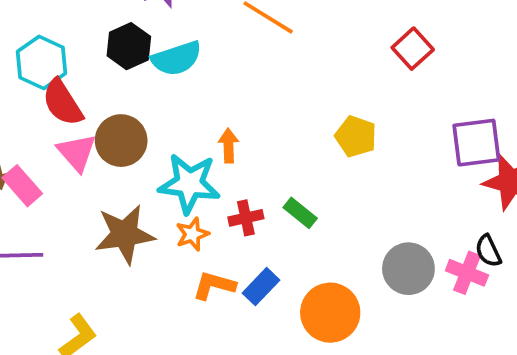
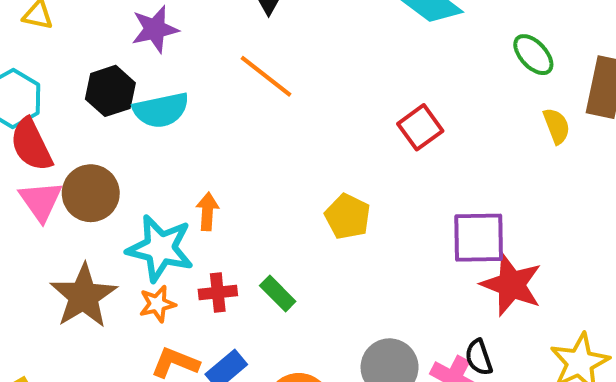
brown star: (125, 234) -> (83, 296), turned -30

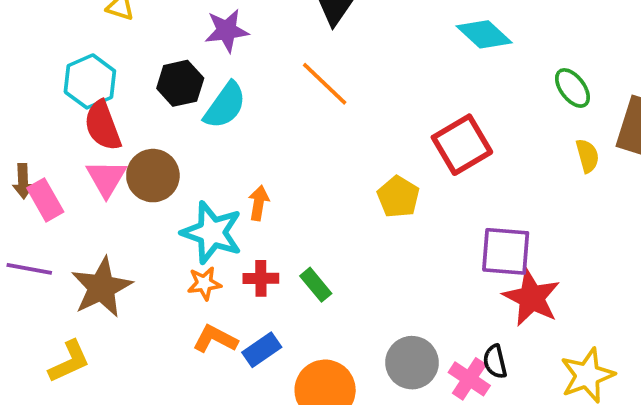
cyan semicircle: (161, 110) -> (225, 105), turned -48
red square: (420, 127) -> (462, 145), size x1.4
yellow pentagon: (348, 217) -> (398, 197), moved
brown star: (83, 296) -> (102, 287), moved

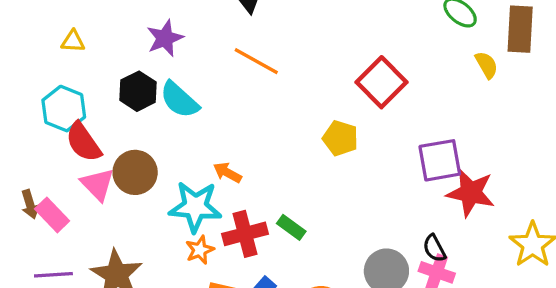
cyan semicircle: (225, 105) -> (179, 100), turned 111
orange arrow: (259, 203) -> (227, 173), turned -56
red cross: (261, 278) -> (245, 234), size x1.5
black semicircle: (495, 362) -> (434, 248), moved

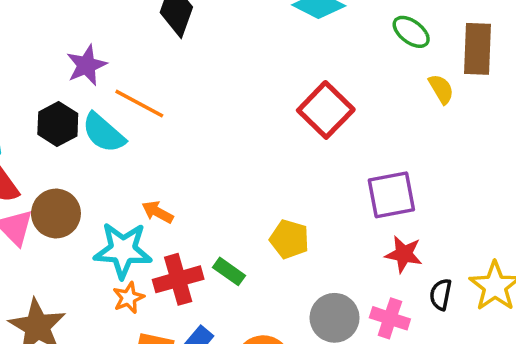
orange line: (256, 61) -> (139, 104), moved
yellow pentagon: (340, 138) -> (289, 239), moved
red star: (471, 193) -> (404, 254), moved, size x0.7
black semicircle: (434, 248) -> (441, 294), moved, turned 40

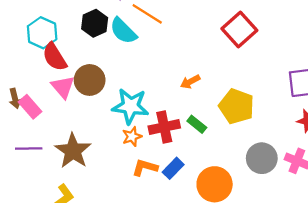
red square: (326, 110) -> (239, 30), moved
orange arrow: (158, 212) -> (190, 82), moved, turned -60
yellow pentagon: (289, 239) -> (237, 106), size x1.4

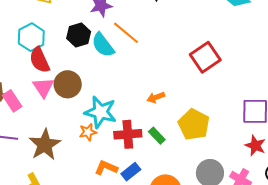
orange star: (132, 137) -> (88, 132), moved

